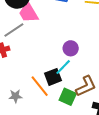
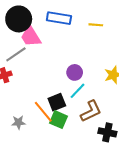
cyan line: (63, 67) -> (77, 91), moved
green square: (68, 97) -> (59, 120), moved

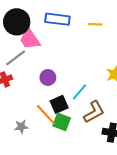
purple circle: (75, 72) -> (48, 77), moved

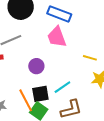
yellow line: (95, 24) -> (90, 58), moved
pink trapezoid: (30, 39) -> (57, 37), moved

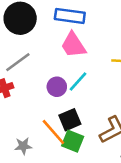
cyan line: (62, 87) -> (78, 82), moved

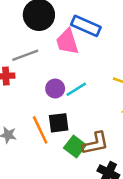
pink trapezoid: (73, 45) -> (67, 42), moved
green square: (73, 141) -> (75, 146), moved

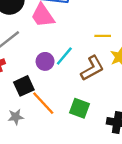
black square: (59, 123) -> (24, 86), moved
brown L-shape: (95, 143) -> (92, 68), moved

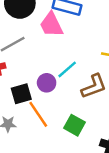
purple circle: (45, 61) -> (47, 83), moved

